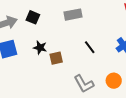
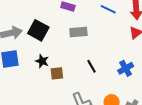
black square: (33, 17) -> (38, 30), size x1.5

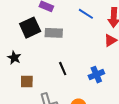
black square: (38, 30) -> (30, 28), moved, turned 30
brown square: (57, 73) -> (27, 81), moved

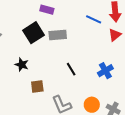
blue line: (86, 14) -> (94, 19), moved

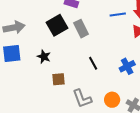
blue line: (94, 19) -> (118, 15), turned -35
gray rectangle: (58, 35) -> (81, 29), turned 66

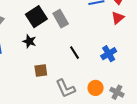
black star: (44, 57) -> (29, 41), moved

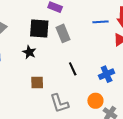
black square: (36, 17) -> (39, 29), turned 30
orange circle: (96, 88) -> (95, 101), moved

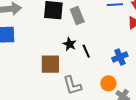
black star: (29, 52) -> (70, 44), moved
brown square: (37, 82) -> (50, 64), size x1.5

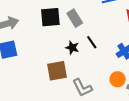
black line: (86, 51) -> (92, 42), moved

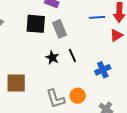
brown square: (57, 71) -> (16, 83), moved
orange circle: (118, 79) -> (78, 96), moved

